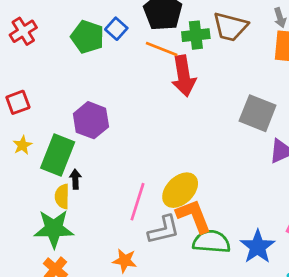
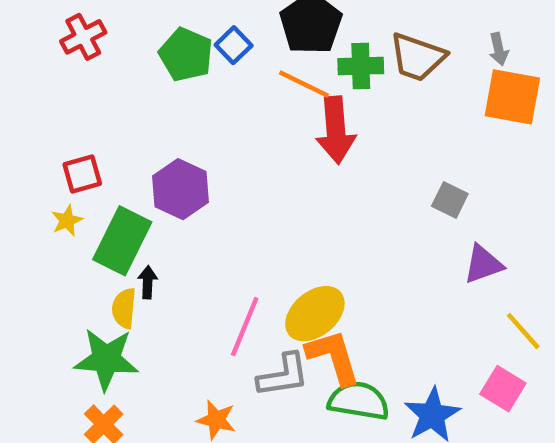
red square: (18, 102) -> (82, 174), moved
gray square: (258, 113) -> (450, 200), size x0.6

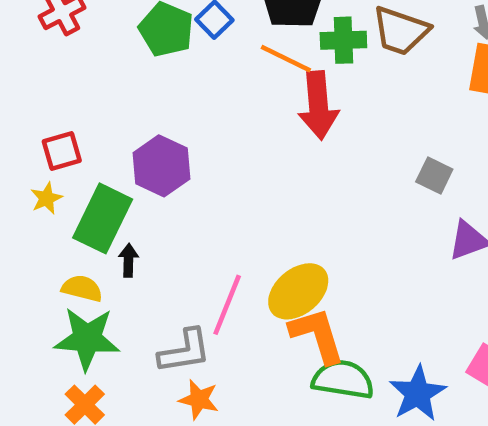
yellow semicircle: (124, 308) -> (82, 288), moved, turned 99
gray L-shape: (283, 375) -> (185, 351), moved

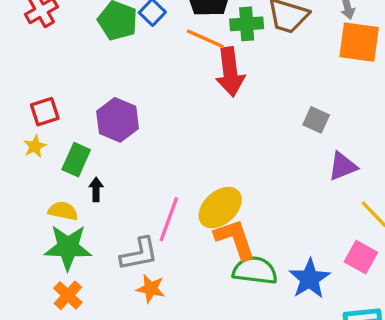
green rectangle: (103, 218) -> (76, 160), size x0.7

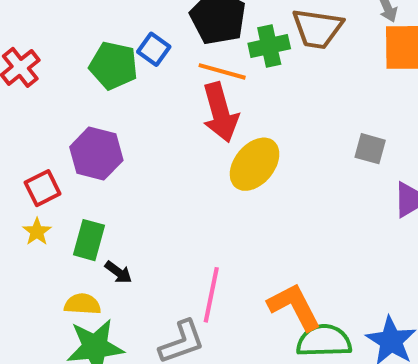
red arrow: (230, 72) -> (220, 112), moved
purple hexagon: (118, 120) -> (96, 154), moved
black arrow: (96, 189) -> (118, 272), turned 135
yellow ellipse: (220, 208) -> (255, 164), moved

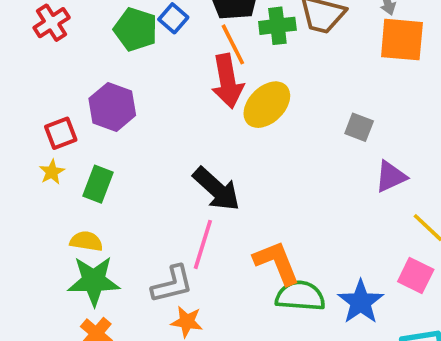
orange line: (222, 71) -> (233, 44), turned 42
yellow ellipse: (255, 164) -> (267, 105), moved
black arrow: (118, 272) -> (217, 189), moved, size x2.0

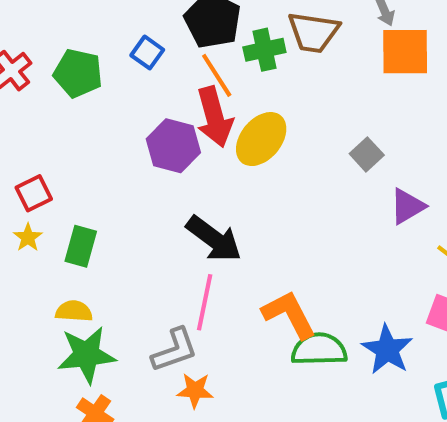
green pentagon: (136, 29) -> (78, 73), moved
purple hexagon: (112, 107) -> (173, 146), moved
gray square: (359, 127) -> (367, 154), turned 32

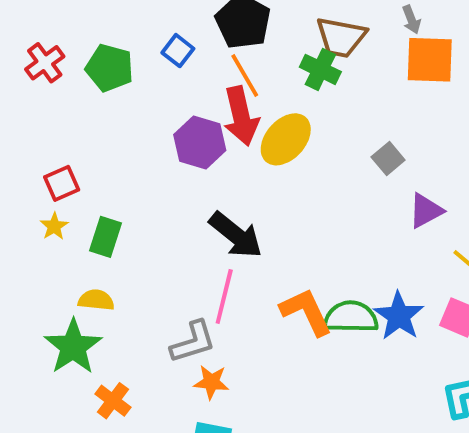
green cross: (264, 50) -> (320, 69), moved, turned 36
green semicircle: (319, 349) -> (351, 317), moved
blue star: (387, 350) -> (399, 316), moved
green star: (87, 355) -> (73, 347), moved, turned -30

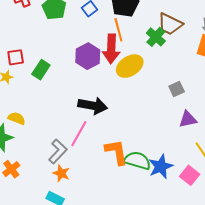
black arrow: (236, 235) -> (93, 106), turned -44
green rectangle: (105, 237) -> (41, 70), moved
gray L-shape: (193, 342) -> (58, 151), turned -45

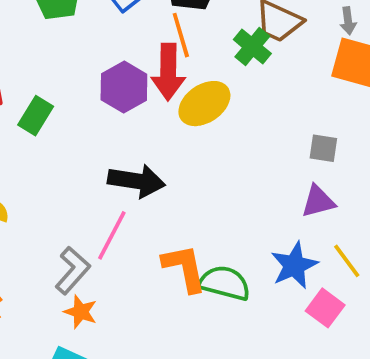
gray square: (177, 89) -> (323, 148), moved, turned 35
blue star: (161, 166) -> (294, 265), moved

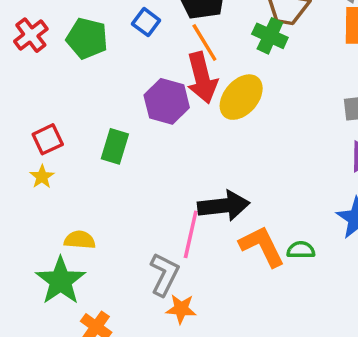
green rectangle: (36, 116) -> (115, 146), moved
black arrow: (136, 181) -> (224, 206), moved
green semicircle: (225, 283) -> (301, 250), size x0.6

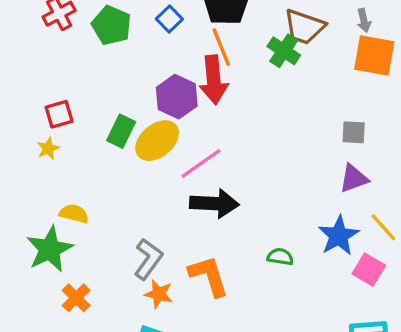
yellow ellipse: (241, 97) -> (157, 141), moved
pink line: (191, 234) -> (201, 163), moved, turned 33
orange L-shape: (262, 246) -> (209, 276), moved

